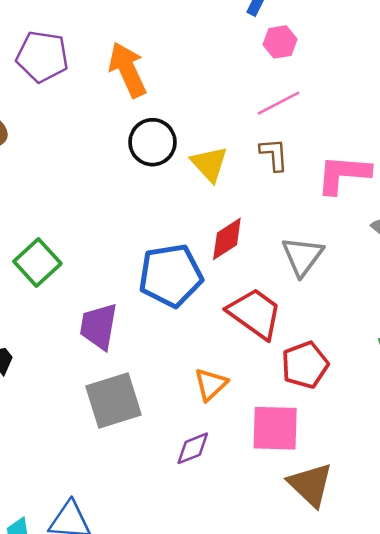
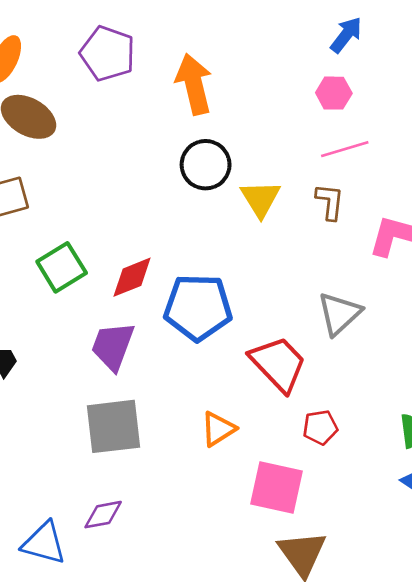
pink hexagon: (280, 42) -> (334, 93), moved
red diamond: (227, 239) -> (132, 277), moved
red pentagon: (305, 365) -> (320, 427), size x0.7
purple diamond: (193, 448) -> (103, 515), moved

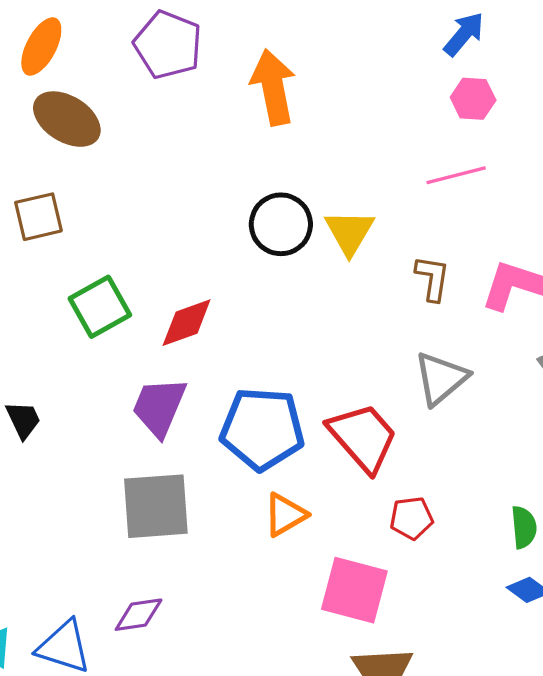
pink hexagon: (334, 93) -> (473, 99), moved
black circle: (206, 165) -> (281, 224), moved
brown L-shape: (330, 202) -> (432, 278), moved
blue pentagon: (198, 307) -> (262, 429), moved

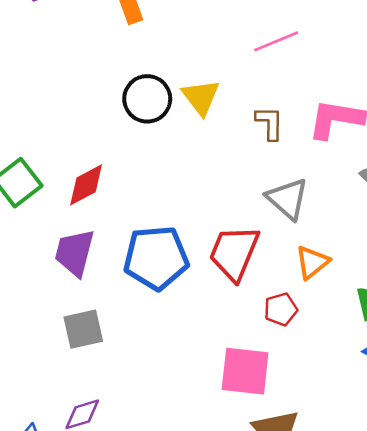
gray triangle: (441, 378) -> (287, 199), turned -30
red trapezoid: (363, 437) -> (234, 253), turned -108
gray square: (156, 506) -> (83, 329), size x0.7
orange triangle: (285, 515) -> (312, 262), moved

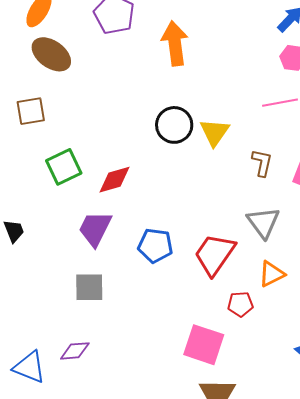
blue pentagon: (156, 258) -> (155, 246), size x0.7

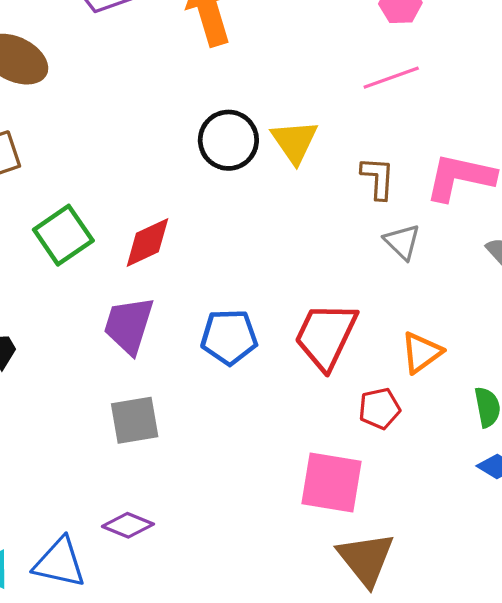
gray triangle: (263, 222) -> (402, 242), moved, size x0.7
purple diamond: (75, 351) -> (128, 525), turned 36

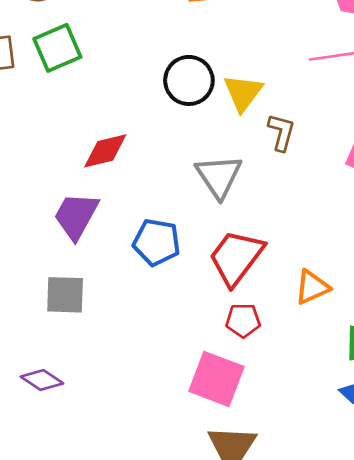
brown L-shape: (378, 178) -> (281, 132), moved
green square: (63, 235) -> (57, 48), moved
gray triangle: (402, 242) -> (219, 176), moved, size x1.5
red pentagon: (379, 409) -> (243, 320), moved

